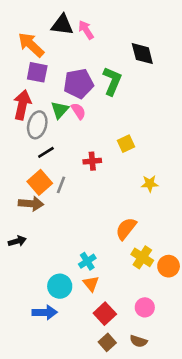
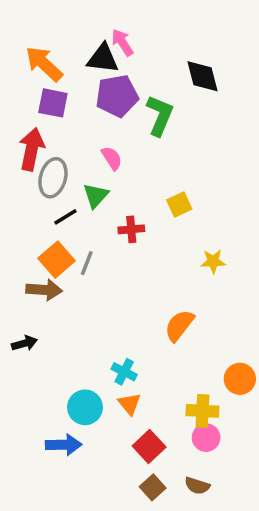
black triangle: (62, 25) -> (103, 58), moved
purple pentagon: (78, 84) -> (117, 96), moved
green triangle: (60, 110) -> (96, 196), moved
yellow cross: (142, 257) -> (202, 411), moved, turned -30
cyan cross: (87, 261) -> (124, 372), turned -30

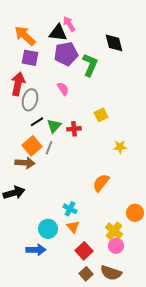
green triangle: (96, 196) -> (54, 126), moved
black arrow: (24, 343) -> (14, 193), size x1.5
yellow cross: (202, 411) -> (114, 231), turned 36
brown semicircle: (197, 486) -> (111, 273), size x1.5

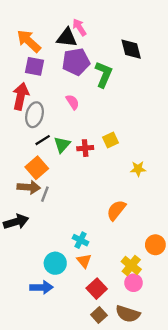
yellow square: (101, 115) -> (110, 140), moved
gray line: (49, 148) -> (45, 194), moved

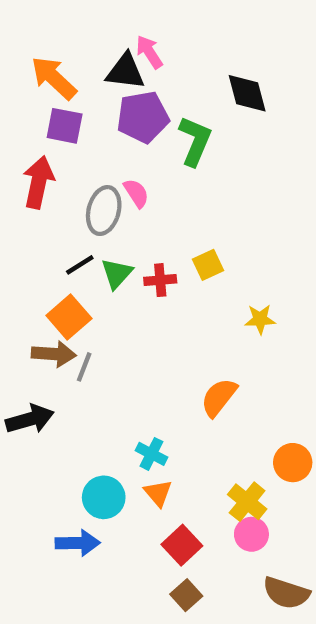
gray ellipse: (35, 115) -> (104, 211), moved
brown semicircle: (128, 314) -> (286, 593), moved

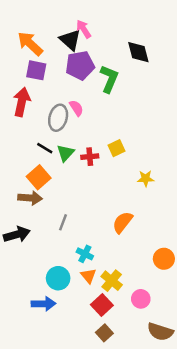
black triangle: (125, 71) -> (70, 40), turned 35
black line: (80, 265) -> (45, 148), turned 63
gray line: (84, 367) -> (63, 222), moved
yellow cross: (247, 502) -> (112, 281), moved

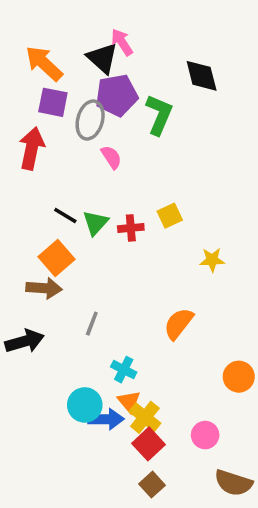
gray ellipse: (58, 118) -> (90, 120), moved
yellow cross: (112, 281) -> (145, 417), moved
blue arrow: (44, 304) -> (106, 419), moved

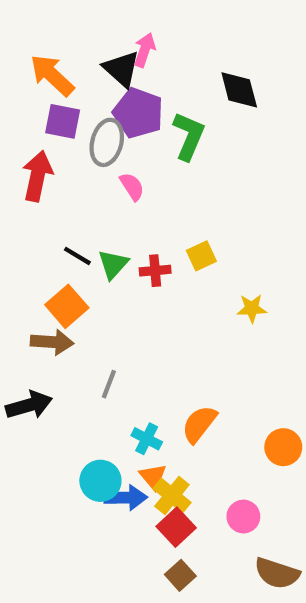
pink arrow: (122, 42) -> (145, 50), turned 52
purple pentagon: (117, 95) -> (138, 113), turned 30
orange semicircle: (179, 324) -> (199, 424), moved

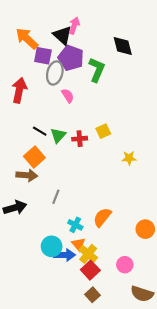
purple square: (63, 121) -> (43, 56), moved

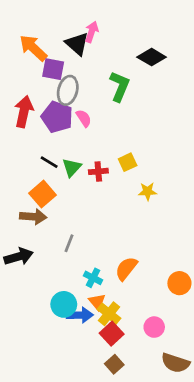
black diamond: (123, 46) -> (152, 57), turned -45
purple pentagon: (71, 58) -> (57, 117), moved
yellow star: (129, 158) -> (148, 191), moved

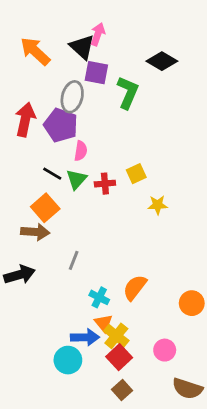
purple square: (53, 69) -> (96, 73), moved
pink semicircle: (84, 118) -> (81, 151), moved, turned 42
cyan circle: (64, 304) -> (68, 360), moved

